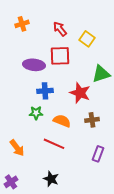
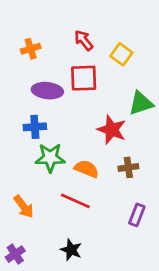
orange cross: (22, 24) -> (31, 49), moved
blue cross: (45, 91) -> (35, 127), moved
green star: (36, 113) -> (50, 158), size x1.5

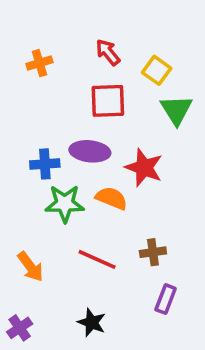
purple ellipse: (47, 91) -> (90, 151), moved
green triangle: (141, 103) -> (176, 110), moved, turned -44
brown cross: (128, 167) -> (153, 252), moved
orange semicircle: (86, 169) -> (112, 198), moved
purple rectangle: (137, 215) -> (166, 299), moved

